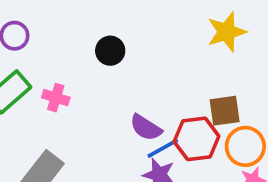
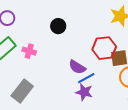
red hexagon: (197, 139) -> (104, 48), moved

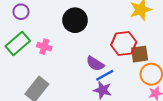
black circle: (58, 26) -> (75, 20), size x1.5

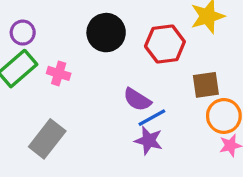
purple circle: (21, 12) -> (23, 33), moved
red hexagon: (124, 43) -> (165, 44), moved

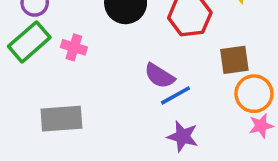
gray rectangle: (47, 139) -> (61, 119), turned 48
purple star: (149, 141) -> (183, 136), moved

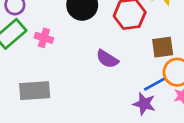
blue line: (176, 95) -> (155, 84), moved
purple star: (183, 136) -> (144, 104), moved

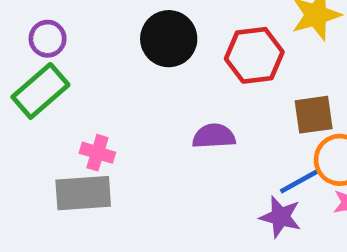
pink cross: (44, 38) -> (97, 153), moved
purple semicircle: (107, 59) -> (214, 136), turned 145

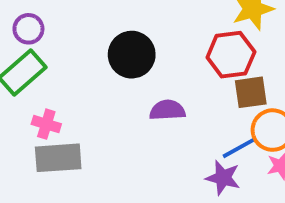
black circle: (169, 39) -> (132, 55), moved
red hexagon: (254, 55) -> (231, 55), moved
pink cross: (97, 153) -> (46, 124), moved

